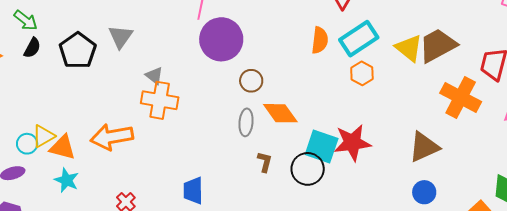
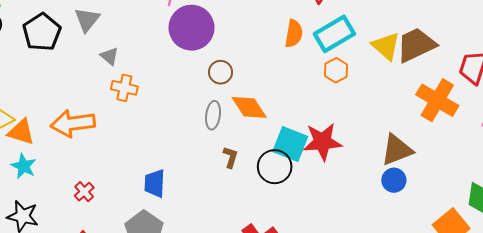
gray triangle: (154, 76) -> (109, 56), moved
orange cross: (160, 100) -> (124, 88), size x0.7
blue circle: (424, 192) -> (394, 180), moved

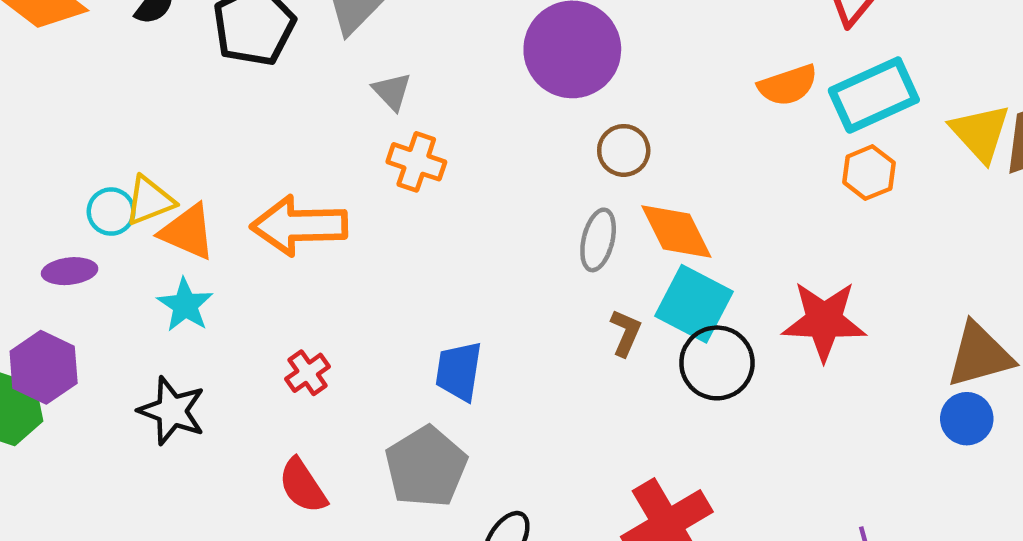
orange semicircle: (294, 34) -> (788, 85), turned 56
cyan square: (290, 144) -> (694, 304), moved

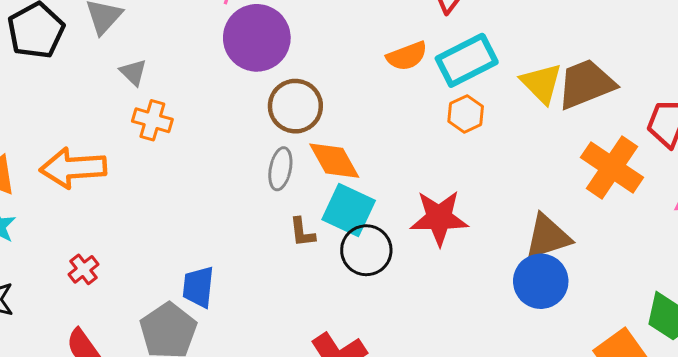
brown circle: (624, 150) -> (295, 106), size x1.5
brown L-shape: (626, 333) -> (302, 232), turned 152
blue trapezoid: (459, 371) -> (198, 287), moved
blue circle: (967, 419) -> (541, 281), size x1.5

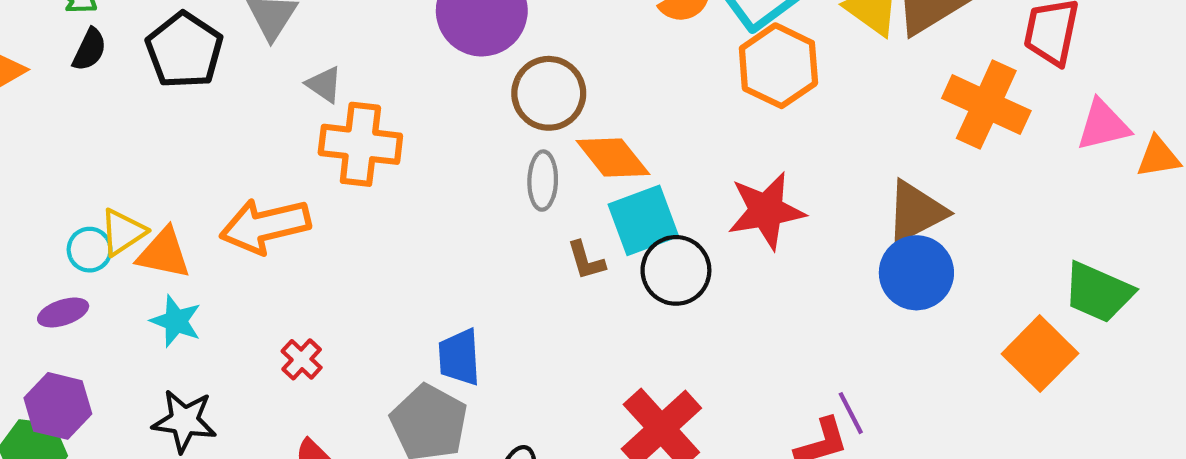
orange hexagon: (466, 114) -> (778, 66), size x1.6
orange cross: (152, 120) -> (360, 144), size x1.5
cyan square: (349, 210) -> (643, 220), turned -36

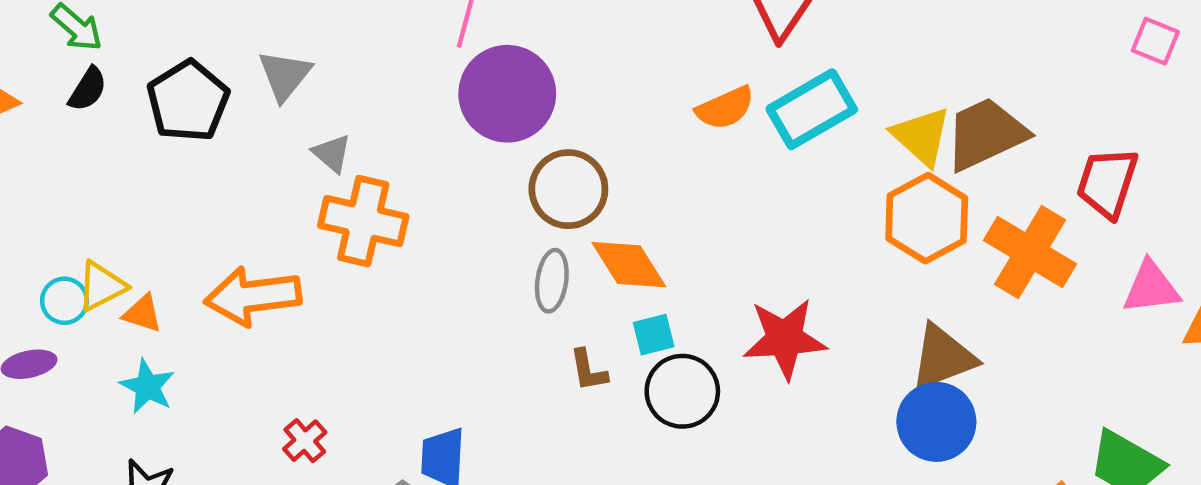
orange hexagon: (778, 66) -> (927, 218), moved
cyan square: (643, 220) -> (654, 335), size x0.6
orange triangle: (164, 253) -> (143, 313), size x0.7
red cross: (302, 359) -> (305, 441), moved

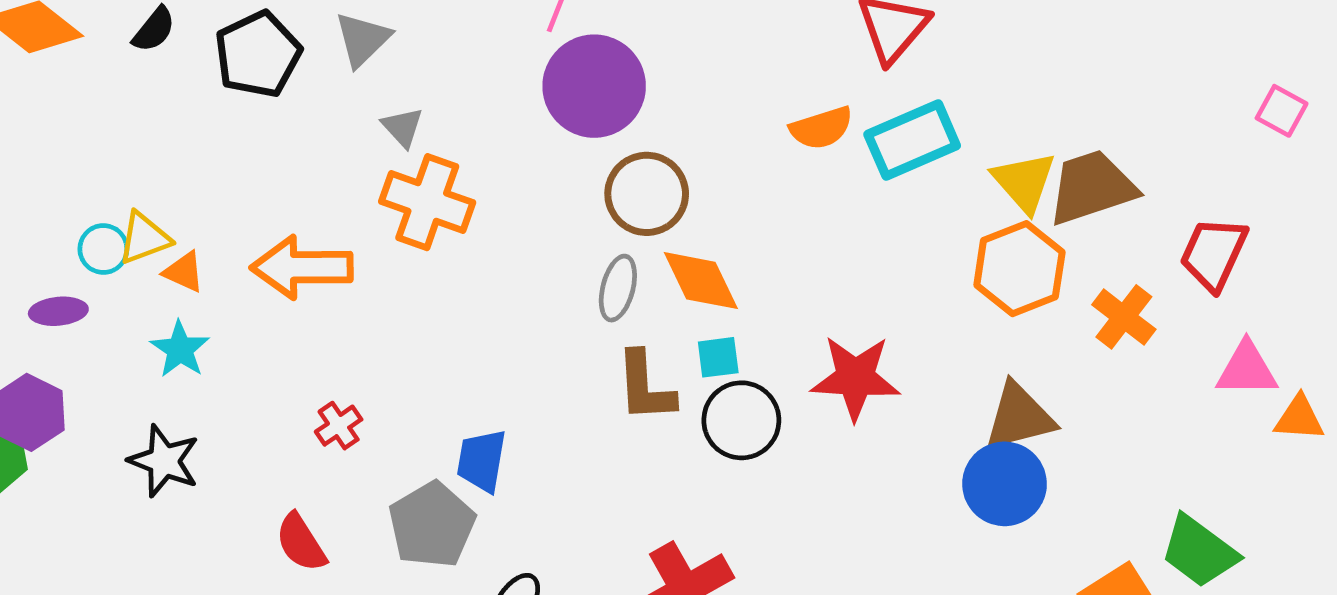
orange cross: (1030, 252) -> (1124, 317), size x0.7
brown L-shape: (588, 370) -> (645, 387), size x1.6

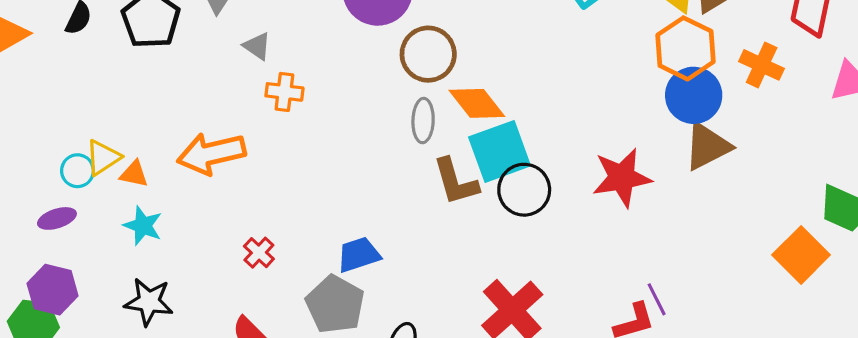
orange cross: (427, 202) -> (284, 92), size x0.6
cyan square: (718, 357) -> (500, 151), size x2.0
red star: (855, 378) -> (622, 178), moved
blue trapezoid: (482, 461) -> (359, 255), turned 75
blue circle: (1005, 484) -> (694, 95), moved

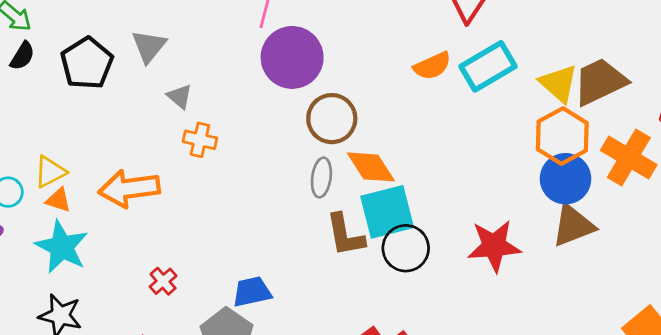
orange cross: (762, 65) -> (629, 158), size x1.4
yellow triangle: (103, 158) -> (50, 172), moved
cyan star: (143, 226) -> (62, 247), size x1.5

